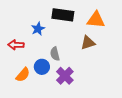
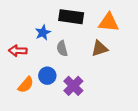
gray semicircle: (55, 54) -> (62, 48), moved

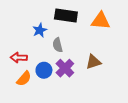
brown triangle: (100, 48) -> (93, 62), moved
red arrow: (18, 51) -> (19, 58), moved
purple cross: (73, 86) -> (65, 68), moved

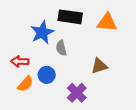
blue star: (40, 30) -> (42, 32), size x1.5
purple cross: (65, 68) -> (77, 93), moved

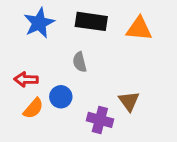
blue star: (42, 32) -> (39, 23), moved
brown triangle: (99, 66) -> (129, 101), moved, turned -48
purple cross: (77, 93) -> (100, 120), turned -30

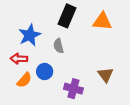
black rectangle: (91, 21) -> (67, 16), turned -75
blue star: (39, 23) -> (30, 35), moved
brown triangle: (129, 101) -> (106, 75), moved

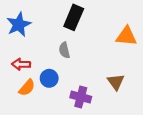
orange triangle: (102, 21) -> (126, 36), moved
blue star: (30, 35) -> (19, 24), moved

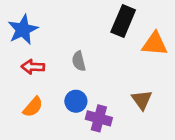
black rectangle: (74, 17) -> (123, 21), moved
red arrow: (21, 64) -> (33, 67), moved
blue circle: (49, 78) -> (76, 101), moved

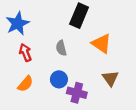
black rectangle: (123, 21) -> (79, 16), moved
orange triangle: (155, 44) -> (101, 44), moved, turned 30
red arrow: (33, 67) -> (25, 53), turned 66

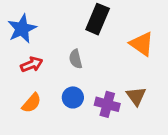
orange triangle: (101, 44) -> (142, 44), moved
red arrow: (25, 53) -> (32, 64), turned 90
purple cross: (77, 93) -> (107, 104), moved

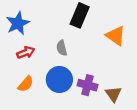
brown triangle: (136, 96) -> (113, 94), moved
blue circle: (73, 97) -> (59, 79), size x1.5

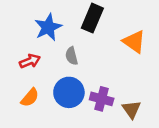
blue star: (18, 23) -> (48, 27), moved

